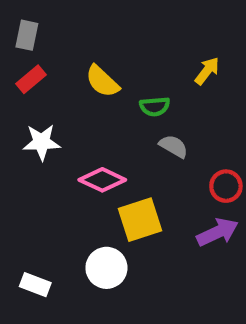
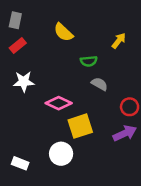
yellow semicircle: (102, 81) -> (63, 32), moved

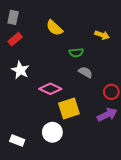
yellow arrow: (119, 41) -> (102, 35), turned 72
white star: (24, 82) -> (20, 70), turned 30

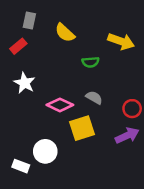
gray rectangle: (13, 17) -> (29, 21), moved
yellow arrow: (102, 35) -> (121, 41), size x1.5
gray semicircle: (85, 72) -> (94, 98), moved
white circle: (52, 132) -> (45, 151), moved

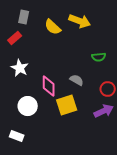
yellow arrow: (121, 41) -> (80, 21), moved
green semicircle: (90, 62) -> (99, 57), moved
pink diamond: (60, 105) -> (49, 86), turned 65
white circle: (45, 151) -> (28, 106), moved

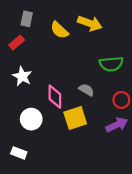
green semicircle: (99, 57) -> (111, 64), size x1.5

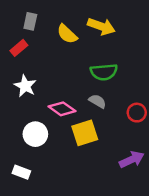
green semicircle: (111, 64) -> (104, 72), moved
pink diamond: (55, 97) -> (62, 109), turned -55
purple arrow: (117, 125) -> (132, 159), moved

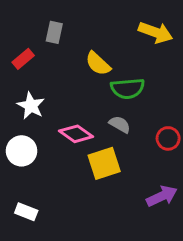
gray rectangle: (30, 21) -> (54, 32), moved
yellow arrow: (101, 26) -> (156, 32), moved
yellow semicircle: (67, 34) -> (98, 64), moved
white circle: (35, 134) -> (22, 151), moved

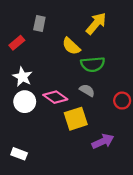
yellow arrow: (156, 32) -> (96, 24), moved, turned -70
white circle: (22, 151) -> (25, 102), moved
purple arrow: (162, 196) -> (103, 141), moved

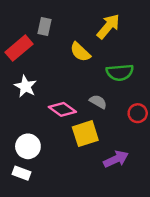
red rectangle: (17, 43) -> (19, 48), size x1.5
green semicircle: (93, 64) -> (120, 72), moved
white circle: (25, 102) -> (28, 146), moved

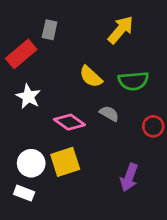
yellow semicircle: (80, 52) -> (91, 77), moved
yellow square: (85, 134) -> (65, 162), moved
purple arrow: (116, 159) -> (129, 177), turned 135

